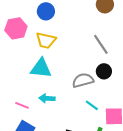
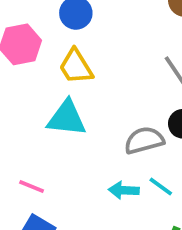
yellow trapezoid: (46, 40) -> (76, 67), turned 45
cyan arrow: (47, 98) -> (124, 190), moved

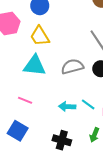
gray semicircle: (144, 140) -> (72, 67), moved
pink line: (32, 187) -> (25, 100), moved

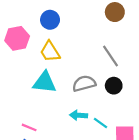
pink line: (25, 100) -> (29, 127), moved
cyan arrow: (67, 107) -> (79, 115), moved

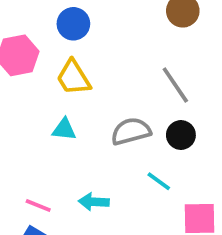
cyan triangle: (45, 82) -> (64, 129), size x0.6
cyan arrow: (79, 115) -> (94, 202), moved
cyan line: (101, 123) -> (159, 181), moved

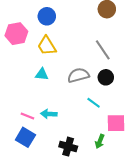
cyan arrow: (94, 202) -> (49, 114), moved

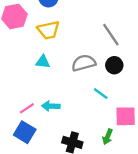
yellow trapezoid: (47, 46) -> (48, 30), turned -70
pink line: (27, 116) -> (27, 108), turned -56

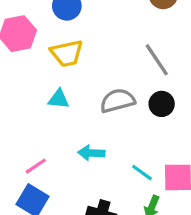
cyan line: (101, 94) -> (142, 173), moved
cyan arrow: (51, 106) -> (91, 153), moved

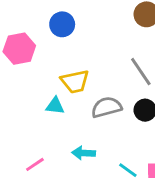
yellow trapezoid: (67, 53) -> (75, 82), moved

